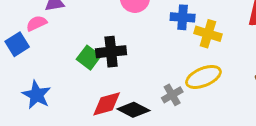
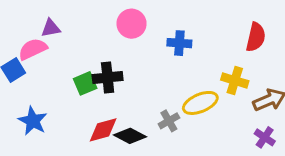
pink semicircle: (36, 23) -> (33, 49), size x1.4
yellow cross: (208, 34) -> (235, 80), moved
green square: (89, 58) -> (85, 83), turned 30

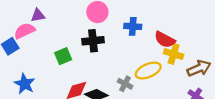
red semicircle: (256, 37) -> (165, 40), moved, turned 105
black cross: (108, 77) -> (93, 41), moved
gray cross: (169, 121) -> (125, 84), turned -32

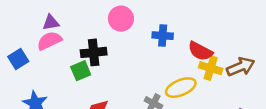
pink semicircle: (25, 31) -> (49, 41), moved
black cross: (93, 41) -> (94, 52), moved
brown arrow: (199, 68) -> (241, 67), moved

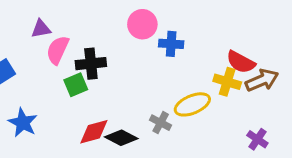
pink circle: (121, 19) -> (142, 24), moved
pink semicircle: (49, 41) -> (58, 50), moved, turned -40
red semicircle: (200, 51) -> (241, 62), moved

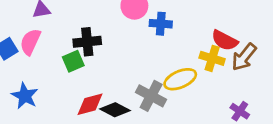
pink semicircle: (58, 50) -> (30, 42), moved
brown arrow: (262, 80) -> (244, 57), turned 152
gray cross: (161, 123) -> (151, 96), size x1.5

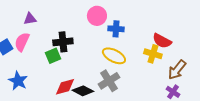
brown arrow: (244, 57) -> (177, 70), moved
yellow ellipse: (180, 79) -> (114, 56), moved, turned 50
gray cross: (151, 96) -> (109, 81), turned 30

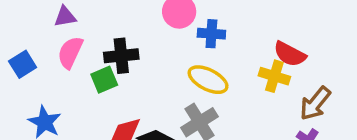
pink semicircle: (22, 42) -> (70, 52), moved

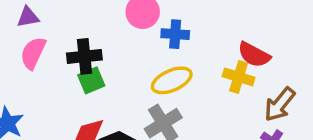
green square: (104, 80) -> (91, 80), moved
yellow ellipse: (208, 80) -> (172, 80), turned -51

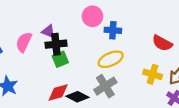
purple triangle: (28, 17) -> (48, 31), moved, turned 32
yellow cross: (239, 77) -> (153, 74), moved

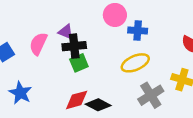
gray cross: (105, 86) -> (151, 95), moved

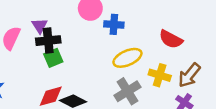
purple triangle: (66, 32) -> (40, 26), turned 35
yellow ellipse: (135, 63) -> (127, 58), moved

